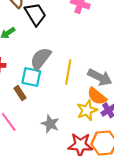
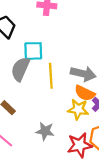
cyan square: (31, 77) -> (33, 51), moved
yellow star: (87, 110) -> (78, 109), turned -30

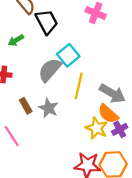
cyan square: (33, 51) -> (68, 55), turned 36
gray star: (45, 131) -> (49, 108), moved

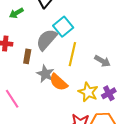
gray arrow: (112, 93) -> (102, 61), size x0.7
brown rectangle: (26, 106) -> (27, 56), moved, turned 40
orange semicircle: (108, 114) -> (59, 82), moved

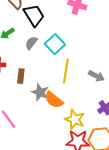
gray semicircle: (47, 40) -> (31, 43), moved, size x0.6
yellow star: (88, 92) -> (75, 119), moved

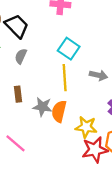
cyan square: (55, 44) -> (69, 49), moved
orange semicircle: (54, 100) -> (59, 111), turned 78

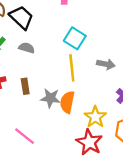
gray semicircle: (21, 56) -> (27, 48), turned 84
yellow star: (86, 127) -> (95, 117), turned 30
red star: (95, 150) -> (89, 142), moved, turned -30

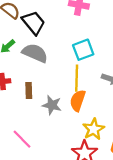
cyan square: (75, 38) -> (83, 50), turned 30
gray semicircle: (27, 48) -> (35, 53), size x1.6
orange semicircle: (67, 102) -> (78, 101), moved

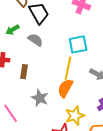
gray semicircle: (35, 53) -> (35, 40), size x0.7
gray star: (52, 105) -> (40, 98), moved

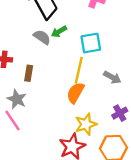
green arrow: (12, 30) -> (59, 32), moved
gray star: (40, 98) -> (17, 99), moved

